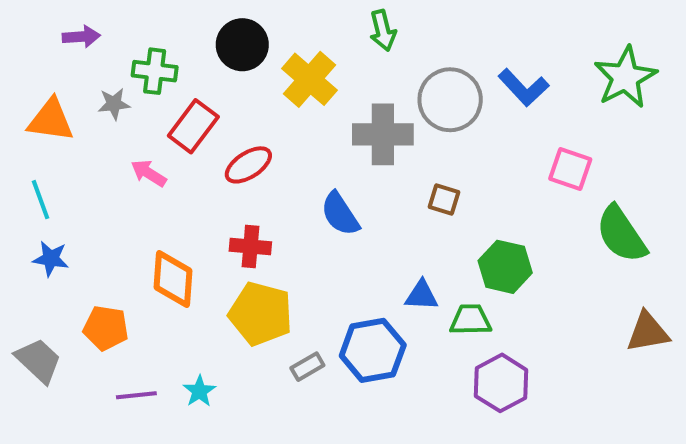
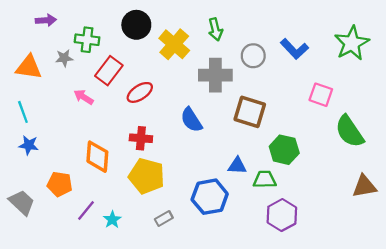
green arrow: (383, 30) -> (215, 29), moved
gray circle: (450, 100) -> (253, 56), size x0.7
brown square: (444, 200) -> (250, 112), size x1.8
gray rectangle: (307, 367) -> (164, 218), moved
purple line: (136, 395) -> (86, 210), moved, turned -45

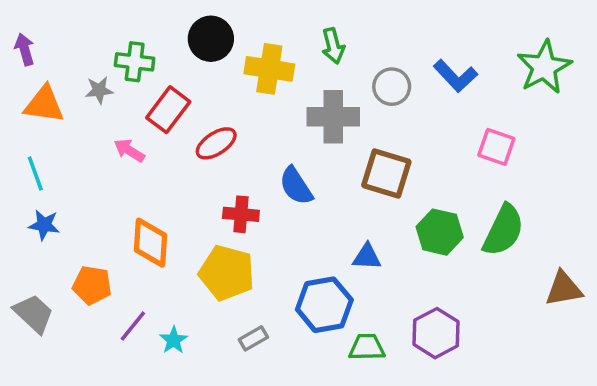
purple arrow: (46, 20) -> (25, 49), moved, turned -102
yellow cross: (174, 44) -> (269, 69), turned -32
green semicircle: (349, 131) -> (503, 230), moved, turned -120
red cross: (141, 138) -> (241, 214), moved
green trapezoid: (265, 179) -> (367, 347), moved

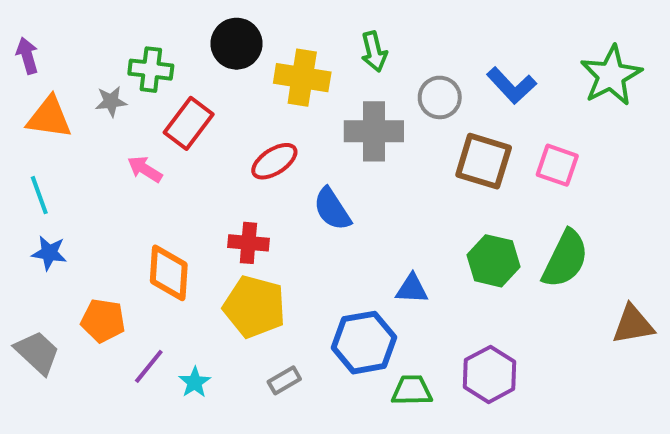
red ellipse: (216, 143) -> (274, 161), moved
brown square: (386, 173) -> (484, 161), moved
red cross: (241, 214) -> (248, 243), moved

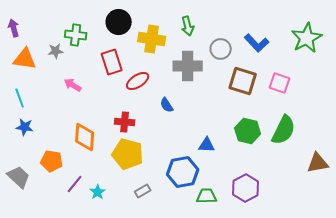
red rectangle: (189, 123) -> (112, 62), moved, turned -55
blue semicircle: (332, 209) -> (167, 105), size x0.7

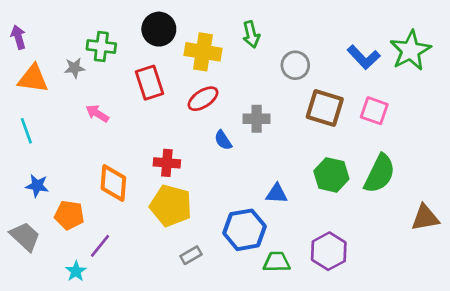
blue L-shape: (257, 43) -> (364, 57), moved
gray cross: (188, 66) -> (257, 119), moved, size x0.7
red ellipse: (138, 81) -> (203, 99), moved
blue star: (25, 127) -> (37, 186), moved
cyan star: (98, 192) -> (76, 271), moved

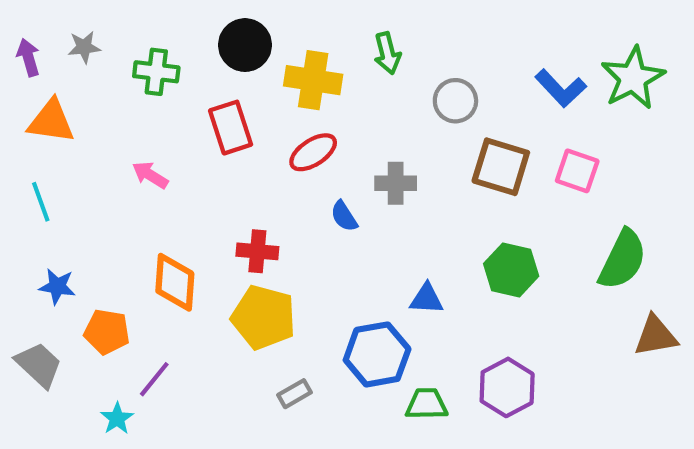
gray star: (75, 68) -> (84, 47), moved
green semicircle: (380, 174) -> (623, 260), moved

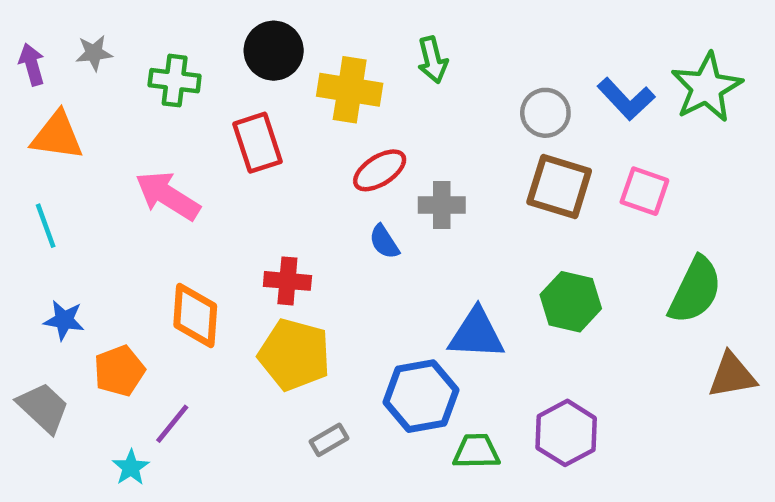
gray circle: (455, 101) -> (545, 113), moved
red ellipse: (313, 152) -> (380, 170), moved
pink arrow: (150, 175) -> (168, 196), size x1.6
blue triangle: (427, 299) -> (476, 334), size x1.5
orange pentagon: (107, 332) -> (119, 371), turned -30

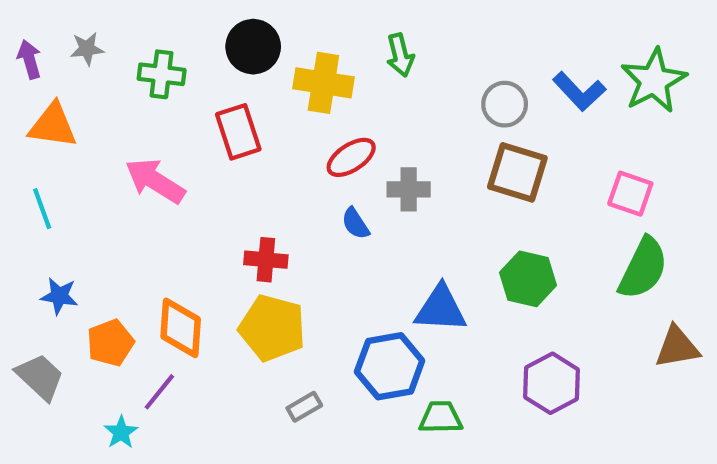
pink square: (644, 191) -> (630, 194), moved
orange diamond: (195, 315) -> (181, 328), moved
purple hexagon: (566, 433) -> (551, 383), moved

